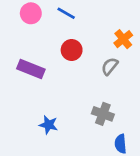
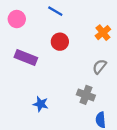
pink circle: (31, 13) -> (17, 19), moved
gray semicircle: (110, 66) -> (99, 67), moved

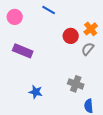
red circle: (60, 42) -> (71, 36), moved
gray semicircle: (99, 67) -> (88, 49), moved

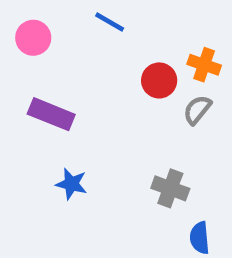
orange cross: (91, 29) -> (204, 65), turned -32
blue star: (36, 92) -> (71, 184), moved

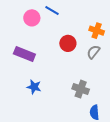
pink circle: (33, 38) -> (32, 18), moved
red circle: (159, 80) -> (68, 43), moved

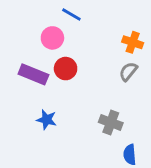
pink circle: (32, 18) -> (52, 38), moved
red circle: (68, 43) -> (66, 69), moved

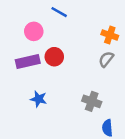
pink circle: (52, 38) -> (34, 31), moved
purple rectangle: (33, 74) -> (28, 62), turned -35

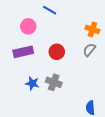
red circle: (54, 57) -> (57, 52), moved
gray cross: (92, 101) -> (54, 82), moved

